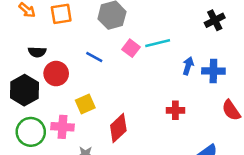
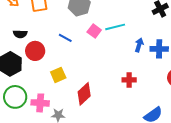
pink cross: (62, 127) -> (40, 103), moved

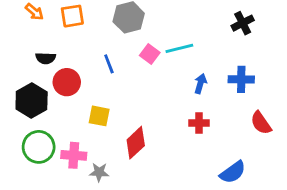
blue line: (65, 38) -> (109, 64), turned 40
blue arrow: (139, 45) -> (200, 84), moved
yellow square: (58, 75) -> (99, 116), turned 35

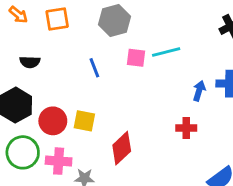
pink square: (150, 54) -> (136, 58), turned -30
red circle: (67, 82) -> (53, 121), moved
blue arrow: (200, 84) -> (199, 91), moved

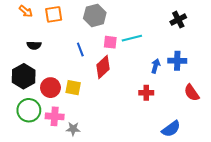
red diamond: (122, 148) -> (103, 67), moved

